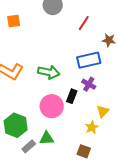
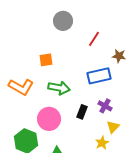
orange square: (14, 21) -> (46, 60), moved
purple cross: (89, 84) -> (105, 106), moved
pink circle: (52, 106) -> (49, 119), moved

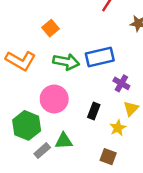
orange square: (46, 60) -> (51, 28), turned -32
blue rectangle: (99, 76) -> (100, 57), moved
black rectangle: (82, 112) -> (94, 111), moved

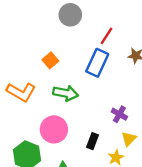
blue rectangle: (100, 57) -> (97, 63), moved, turned -52

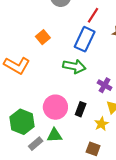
green arrow: (66, 93) -> (74, 66), moved
pink circle: (54, 129) -> (55, 107), moved

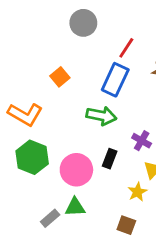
black rectangle: (81, 109) -> (110, 159), moved
green hexagon: (22, 122) -> (32, 157), moved

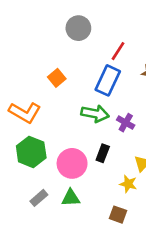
purple cross: (142, 141) -> (126, 123), moved
yellow star: (137, 192) -> (128, 184), turned -30
gray rectangle: (50, 218) -> (39, 198), moved

